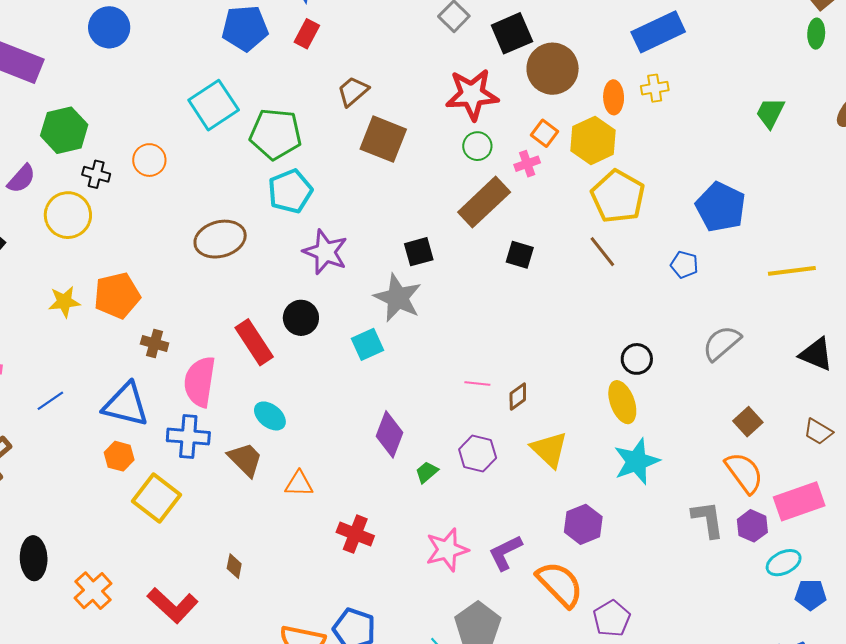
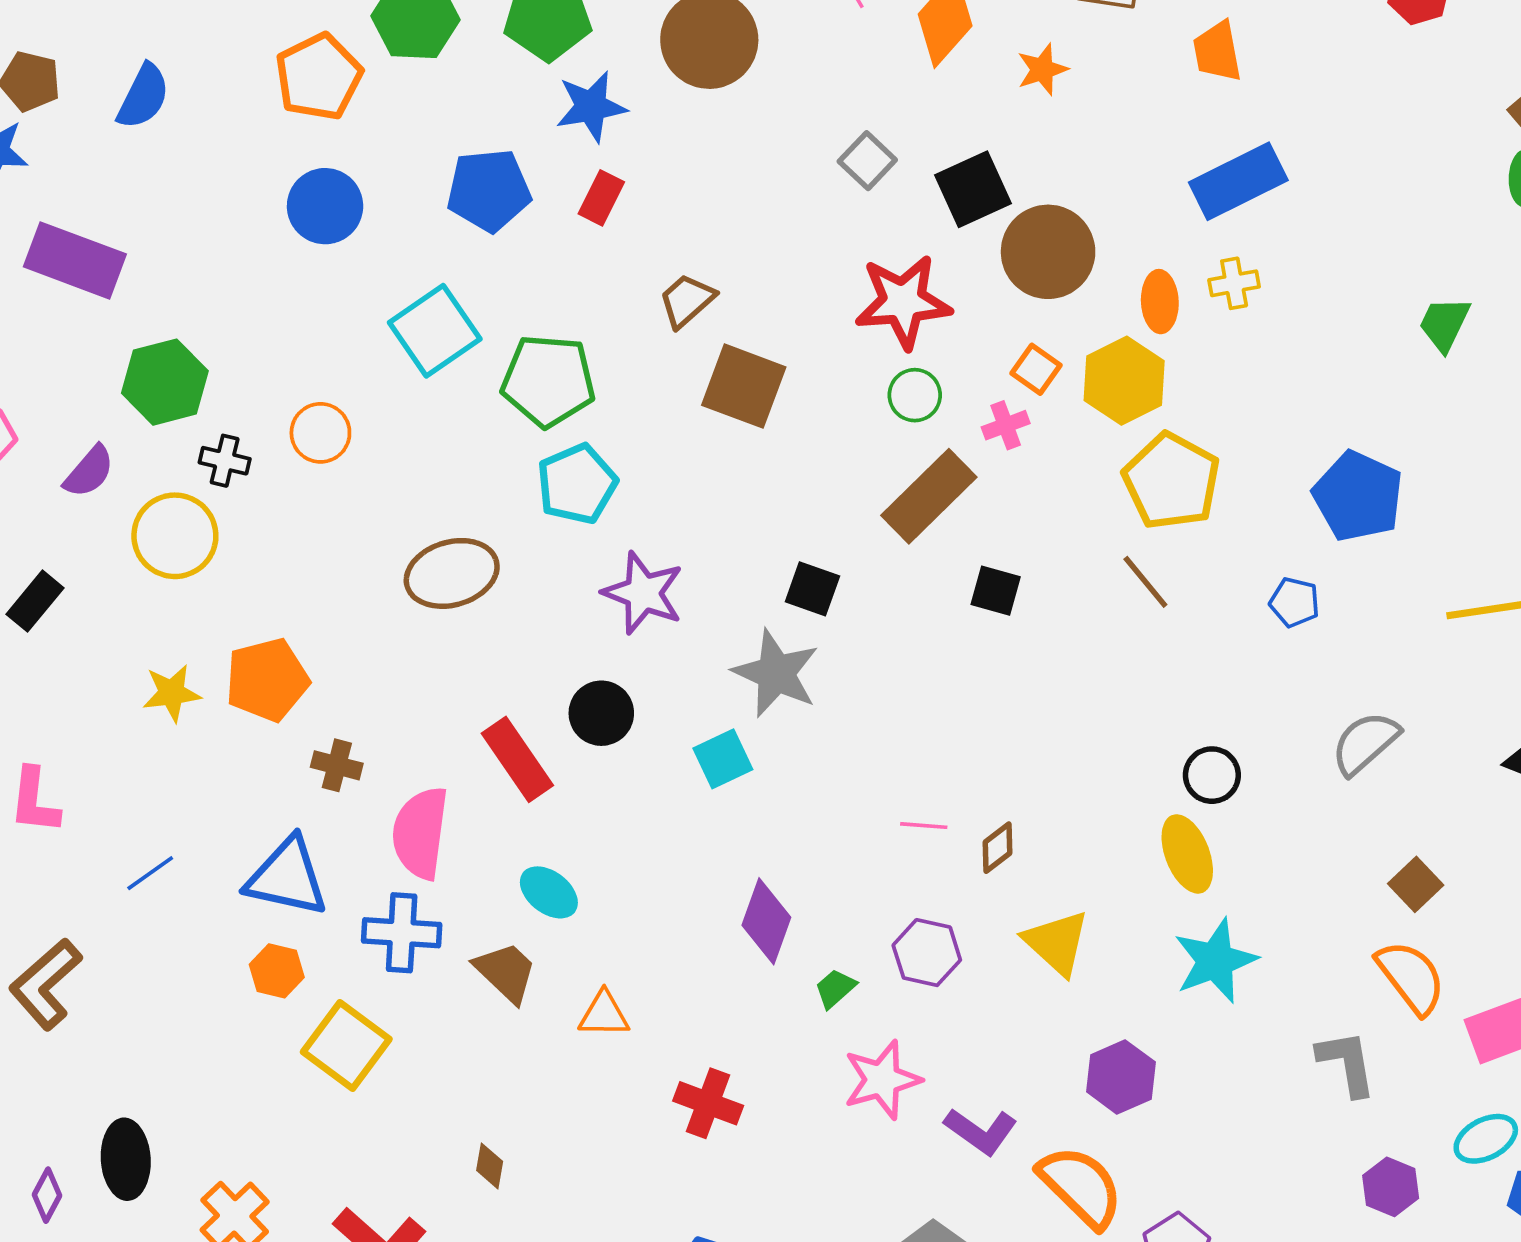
blue circle: (109, 27) -> (325, 206), moved
black square: (419, 252) -> (812, 589), turned 36
purple hexagon: (752, 526) -> (1391, 1187), moved
pink star: (447, 550) -> (882, 1080), moved
purple L-shape: (505, 553) -> (981, 1131), turned -117

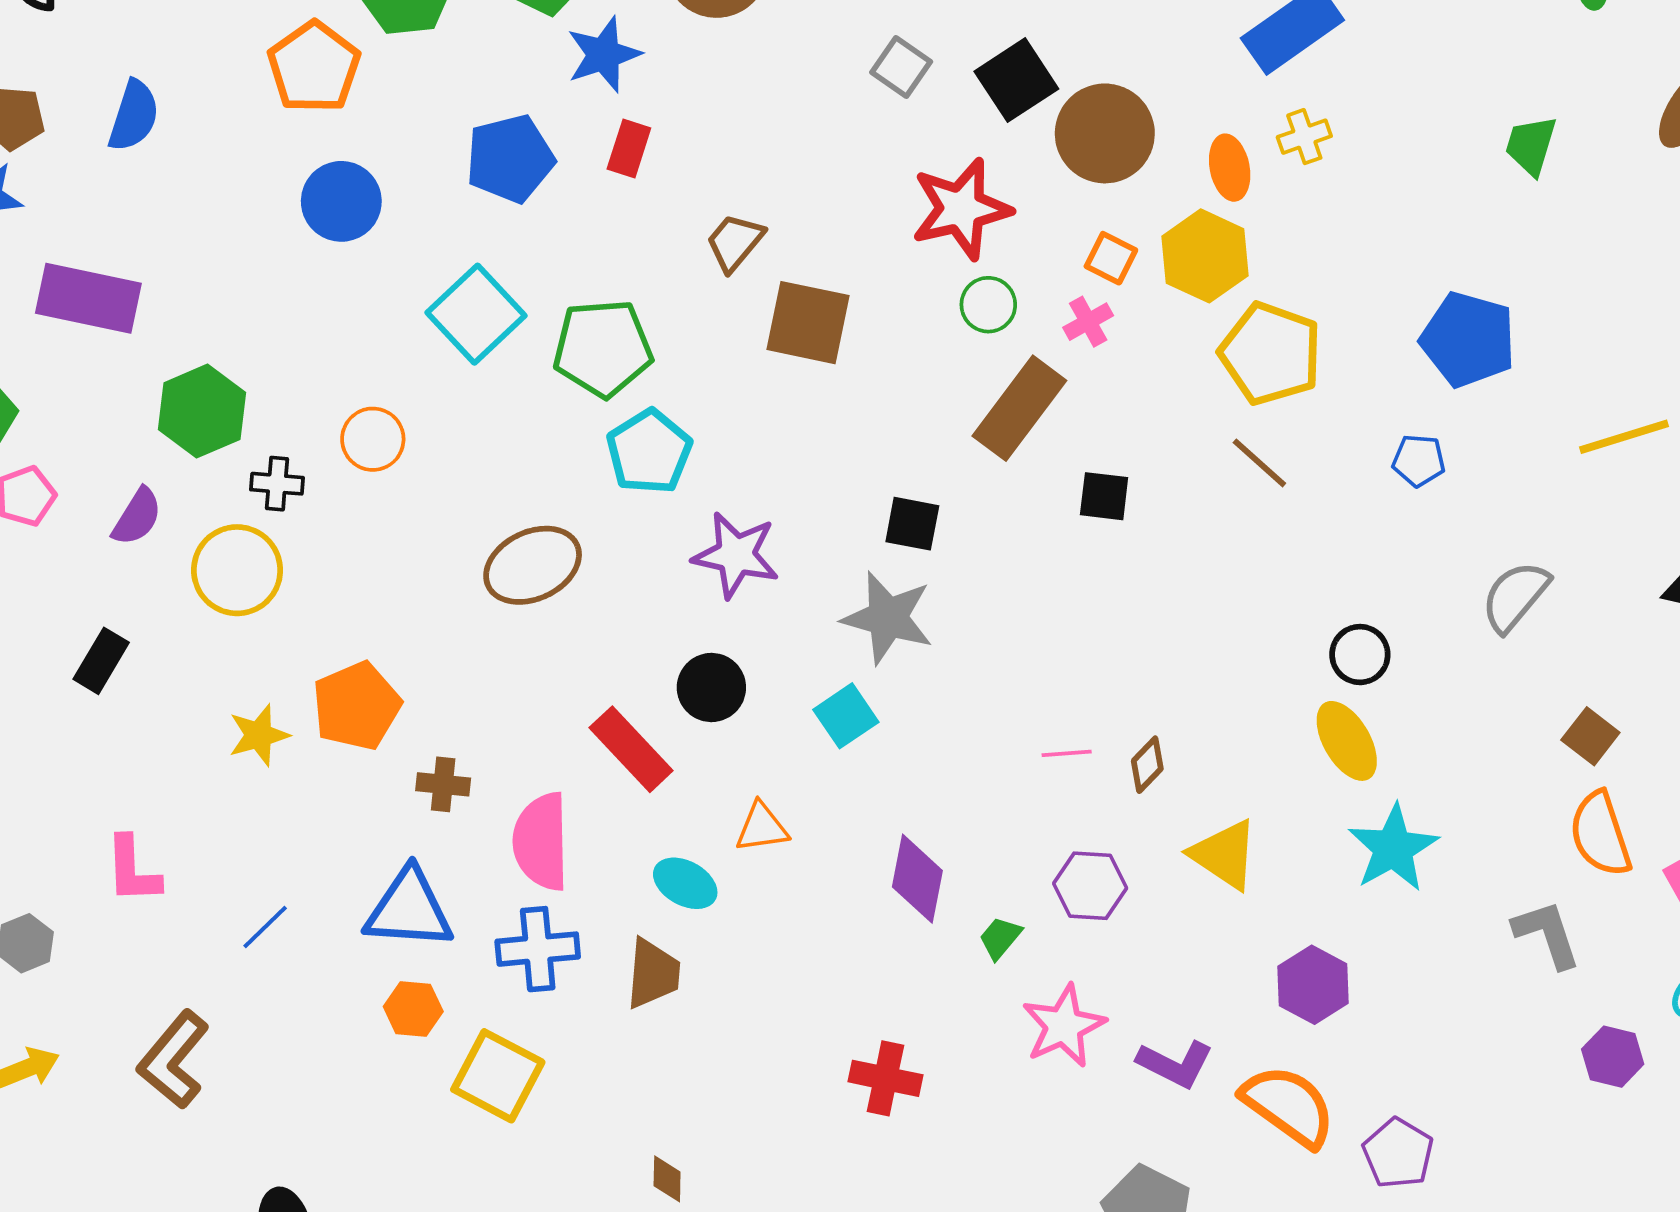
brown trapezoid: (506, 972) -> (653, 974), turned 60
orange semicircle: (1411, 977) -> (1600, 834), turned -152
orange triangle: (604, 1014) -> (762, 827), moved

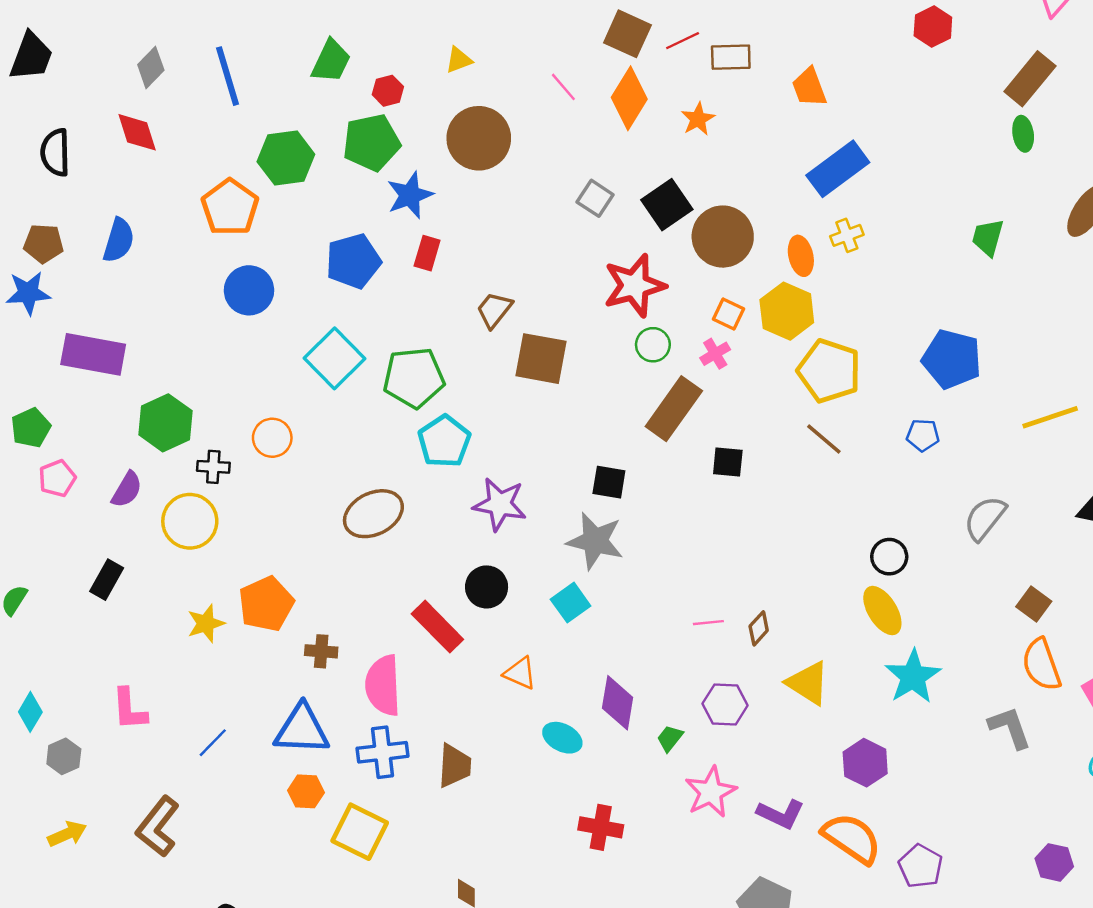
orange triangle: (762, 827) -> (520, 673), turned 33
cyan ellipse: (685, 883) -> (562, 738), moved
purple hexagon: (1613, 1057) -> (1054, 862), moved

